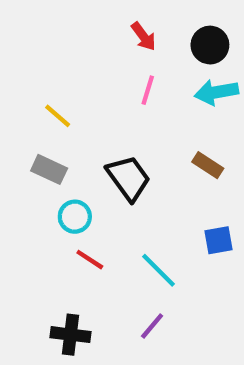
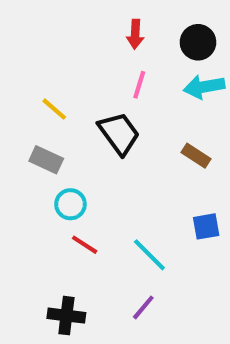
red arrow: (143, 36) -> (135, 34), turned 40
black trapezoid: (128, 178) -> (119, 133), moved

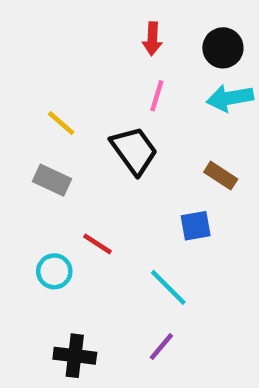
cyan circle: (70, 204) -> (54, 271), moved
blue square: (206, 226) -> (196, 226), moved
red line: (85, 245) -> (98, 244), moved

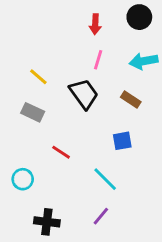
black circle: (223, 48) -> (139, 17), moved
brown rectangle: (221, 176) -> (131, 100), moved
cyan circle: (54, 271) -> (23, 179), moved

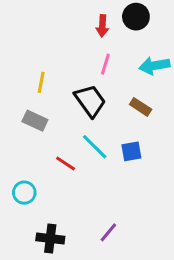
black circle: (139, 17) -> (136, 17), moved
yellow line: (38, 77) -> (41, 82), turned 60
cyan line: (105, 179) -> (95, 147), moved

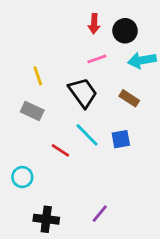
black circle: (136, 17) -> (125, 31), moved
pink line: (105, 64) -> (97, 59), turned 54
yellow line: (41, 82) -> (38, 76), turned -30

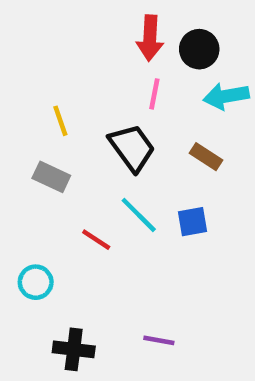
red arrow: (94, 24) -> (150, 38), size x1.4
pink line: (97, 59) -> (154, 94), turned -60
purple line: (100, 214) -> (159, 340), turned 60

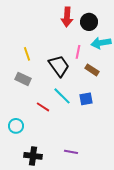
pink line: (154, 94) -> (78, 52), moved

